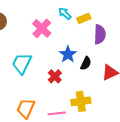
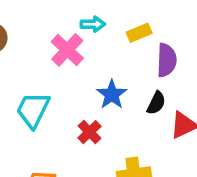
cyan arrow: (65, 13) -> (93, 24), moved, turned 136
black semicircle: (86, 63) -> (156, 103), moved

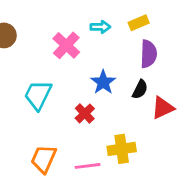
cyan arrow: (93, 24) -> (100, 27), moved
yellow rectangle: (139, 33) -> (139, 23), moved

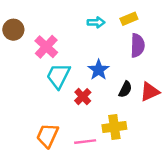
pink cross: (66, 45) -> (46, 47), moved
black semicircle: (140, 89) -> (125, 89), moved
cyan trapezoid: (38, 95) -> (58, 76), moved

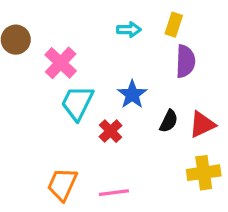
yellow rectangle: (129, 19) -> (174, 25), turned -49
yellow cross: (114, 127) -> (204, 173), moved

